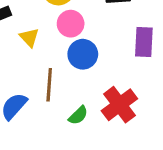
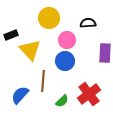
pink circle: (71, 24) -> (67, 40), moved
yellow triangle: (29, 37) -> (30, 50), size x1.6

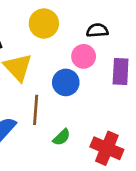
pink circle: (67, 40) -> (84, 56), moved
red cross: (89, 94) -> (107, 148), moved, turned -30

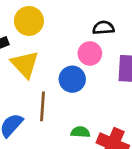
yellow circle: (44, 23) -> (29, 21), moved
green semicircle: (62, 137) -> (80, 132), moved, turned -132

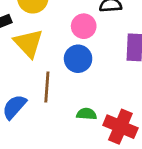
pink circle: (90, 53) -> (84, 26), moved

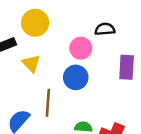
yellow triangle: (29, 43) -> (31, 63), size x0.7

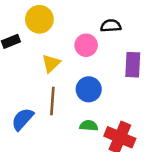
yellow triangle: (31, 63) -> (51, 63), moved, turned 30
blue circle: (76, 77) -> (89, 89), moved

